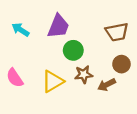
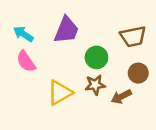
green circle: (73, 50) -> (96, 57), moved
pink semicircle: (15, 78) -> (26, 61), moved

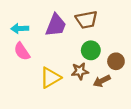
cyan arrow: (23, 34) -> (20, 28), turned -35
brown trapezoid: (133, 37) -> (86, 20), moved
green circle: (96, 57) -> (91, 50), moved

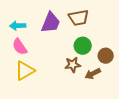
yellow triangle: (50, 78) -> (25, 71), moved

